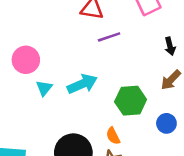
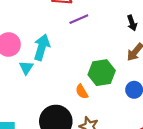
cyan arrow: (82, 84) -> (42, 47), moved, turned -45
orange semicircle: (113, 136) -> (82, 92), moved

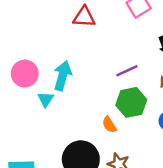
purple line: (79, 19) -> (127, 71), moved

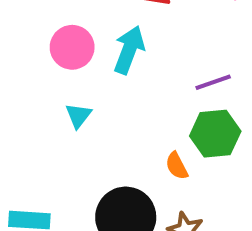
pink circle: (25, 74) -> (72, 47), moved
cyan arrow: (63, 76) -> (129, 50), moved

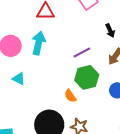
cyan triangle: (78, 115) -> (19, 79), turned -32

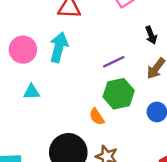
cyan triangle: (19, 79) -> (32, 92), turned -32

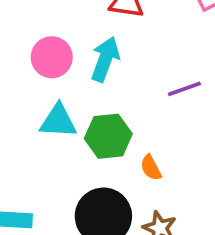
cyan triangle: (32, 92) -> (58, 121), size x1.5
green hexagon: (119, 94) -> (108, 136), moved

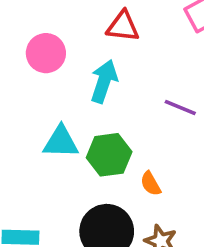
pink circle: (52, 57) -> (46, 53), moved
purple line: (184, 89) -> (180, 107), turned 44

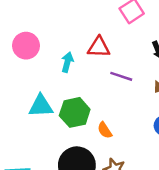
red triangle: (123, 26) -> (99, 47), moved
cyan arrow: (104, 81) -> (67, 62), size x0.7

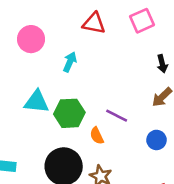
red triangle: (99, 47) -> (94, 23), moved
purple line: (121, 76) -> (117, 116), moved

